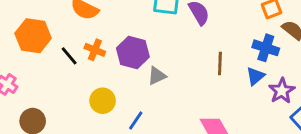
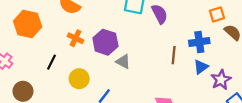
blue cross: (266, 48) -> (199, 42), moved, turned -30
black line: (69, 56) -> (51, 62), moved, turned 63
gray triangle: (157, 76) -> (123, 62), turned 49

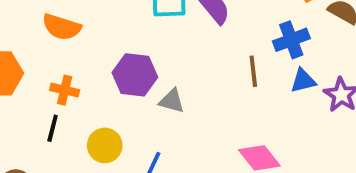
orange cross: (76, 38) -> (65, 90), moved
blue triangle: (201, 67) -> (303, 81), turned 35

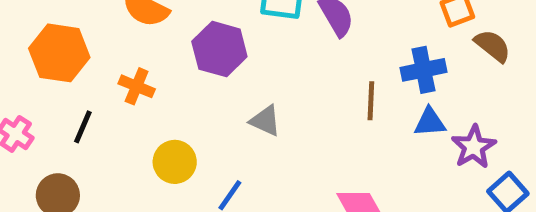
purple hexagon: (135, 75) -> (219, 49), moved
black line: (53, 128) -> (83, 127), moved

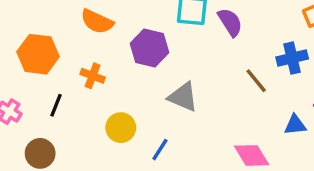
brown line: (371, 101) -> (256, 81), turned -40
gray triangle: (265, 121) -> (183, 97), size x1.4
blue triangle: (430, 122) -> (295, 125), moved

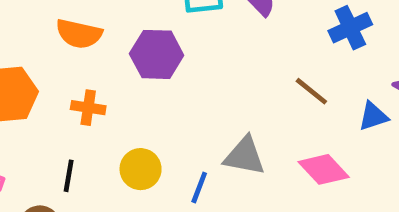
brown line: (256, 81) -> (311, 91), moved
gray triangle: (183, 97) -> (244, 156), moved
black line: (56, 105) -> (69, 176), moved

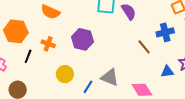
purple hexagon: (157, 54) -> (82, 39), moved
brown line: (311, 91) -> (144, 47), moved
black line: (69, 176) -> (28, 56), moved

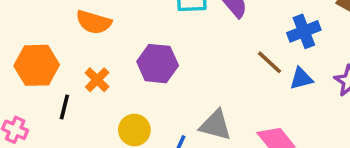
orange cross: (48, 44) -> (97, 80), turned 32
blue triangle: (167, 72) -> (301, 79), moved

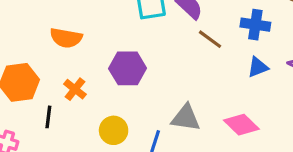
blue cross: (304, 31) -> (255, 25), turned 36
brown line: (270, 62) -> (210, 39), moved

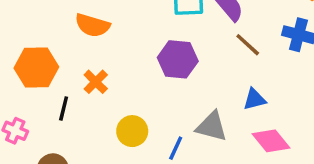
blue triangle: (258, 67) -> (254, 99), moved
purple hexagon: (128, 68) -> (178, 59), moved

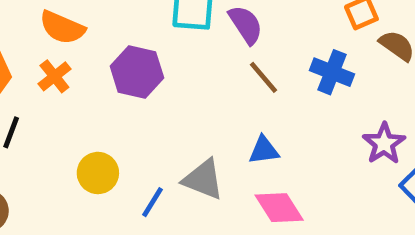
purple hexagon: (178, 59) -> (137, 72), moved
orange cross: (96, 82) -> (54, 76), moved

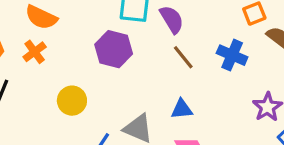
purple hexagon: (137, 72) -> (114, 49), moved
yellow circle: (98, 173) -> (72, 101), moved

